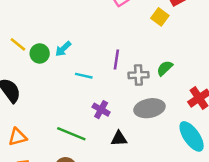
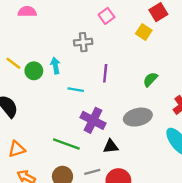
cyan arrow: (63, 49) -> (55, 66), turned 126
gray cross: (138, 75) -> (83, 42), moved
purple cross: (101, 110) -> (93, 120), size x1.5

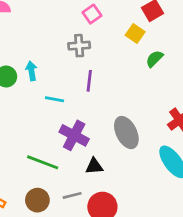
gray cross: (83, 42) -> (79, 46), moved
green semicircle: (150, 79) -> (154, 59), moved
gray ellipse: (138, 117) -> (126, 133), turned 76

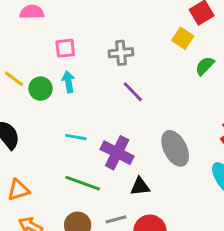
pink square: (92, 14) -> (65, 48), moved, turned 30
purple line: (89, 81) -> (133, 92), turned -50
cyan line: (55, 99) -> (76, 137), moved

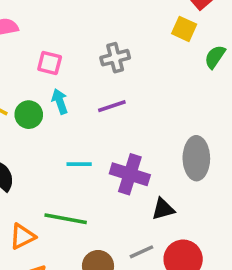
pink square: (65, 48) -> (50, 63), turned 30
purple line: (133, 92) -> (112, 106), moved, turned -55
gray ellipse: (175, 148) -> (196, 158), turned 36
green line: (83, 183) -> (66, 219), moved

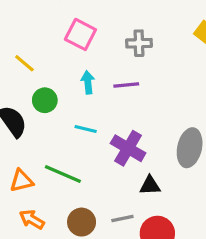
pink square: (50, 63) -> (80, 34), size x1.4
cyan arrow: (60, 101) -> (88, 82), moved
green circle: (29, 115) -> (45, 100), moved

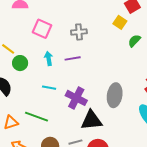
green circle: (45, 100) -> (20, 63), moved
black triangle: (150, 185) -> (91, 120), size x1.6

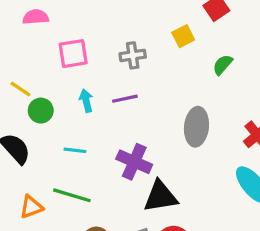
yellow square: (120, 22) -> (183, 36), moved, turned 32
pink square: (42, 29) -> (73, 54), turned -30
cyan line: (49, 88) -> (75, 150), moved
gray ellipse: (115, 95) -> (196, 127), moved

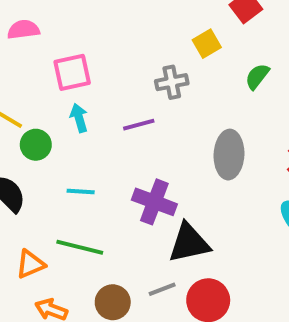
gray cross: (133, 55) -> (172, 82), moved
cyan arrow: (86, 101) -> (79, 118), moved

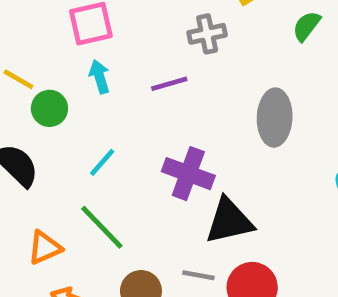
cyan line: (81, 192) -> (102, 162), turned -52
green line: (80, 247) -> (102, 227), turned 33
gray line: (162, 289) -> (198, 275), turned 32

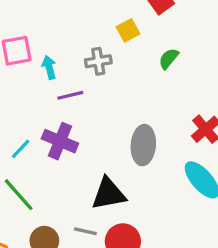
cyan arrow: (99, 77) -> (49, 67), moved
gray ellipse: (275, 118) -> (143, 145), moved
purple cross: (188, 174) -> (60, 141), moved

